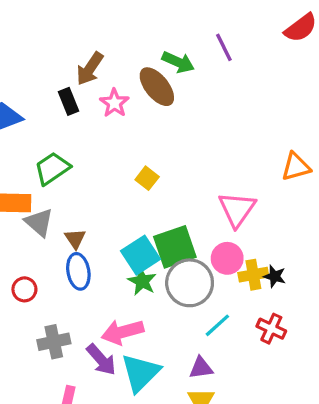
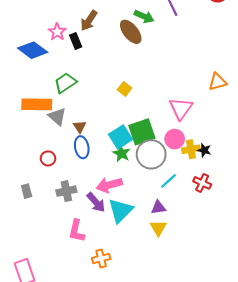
pink star: (114, 103) -> (57, 32), moved

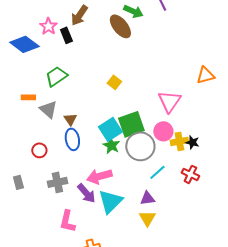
orange rectangle: (37, 104) -> (28, 97), size x0.5

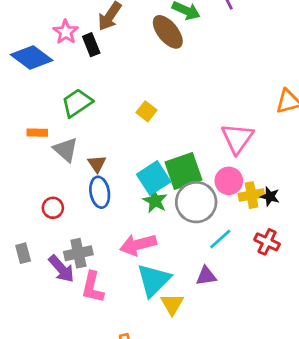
yellow square: (114, 82) -> (147, 111), moved
purple arrow: (86, 193) -> (61, 269), moved
yellow triangle: (147, 218) -> (172, 304), moved
pink L-shape: (67, 221) -> (93, 287), moved

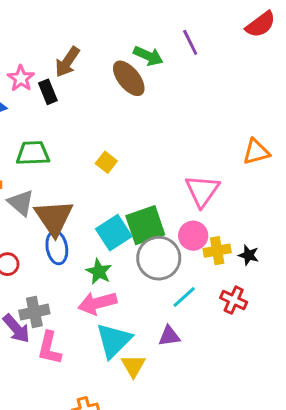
green trapezoid: (77, 103) -> (33, 153), turned 32
brown triangle: (97, 164) -> (54, 218), size x2.0
black star: (270, 196) -> (249, 255), moved
green star: (155, 201) -> (99, 272), moved

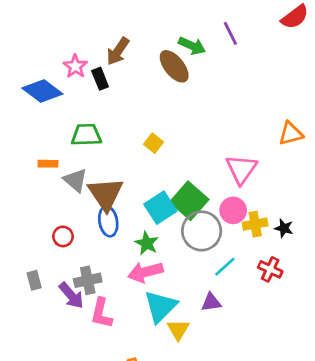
green square: (145, 225) -> (189, 201), turned -30

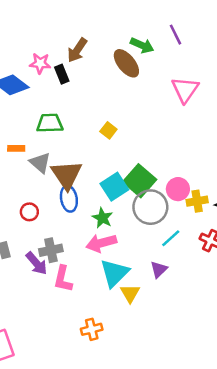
pink star: (75, 66) -> (40, 63), turned -30
pink triangle: (241, 169) -> (185, 90), moved
purple triangle: (211, 302) -> (159, 269), turned -36

